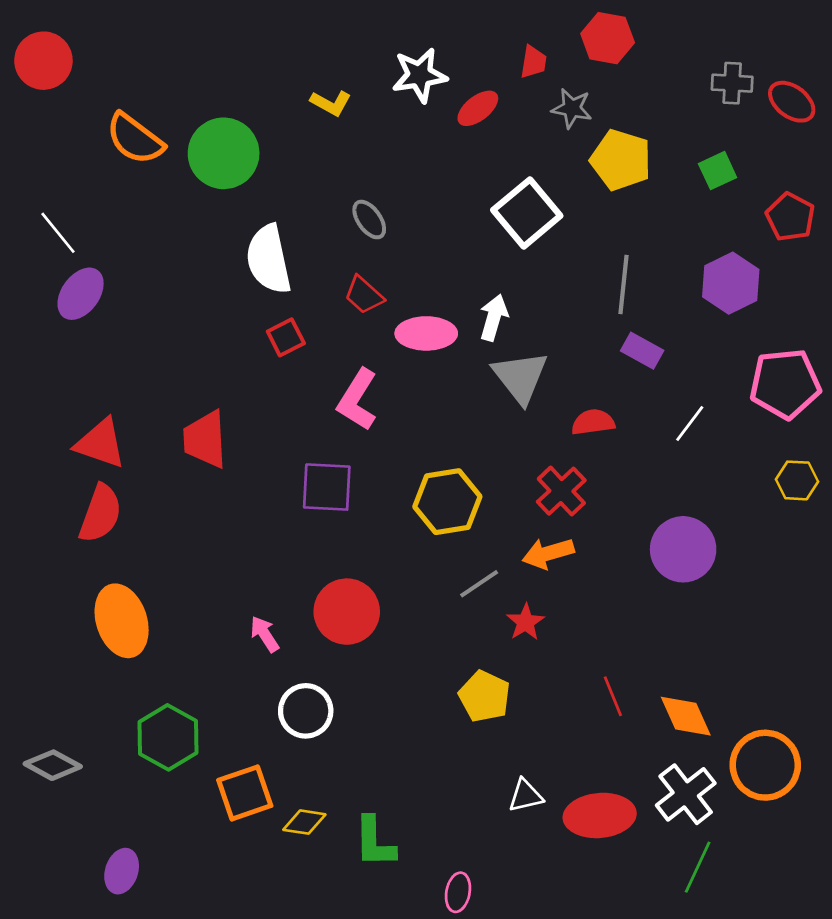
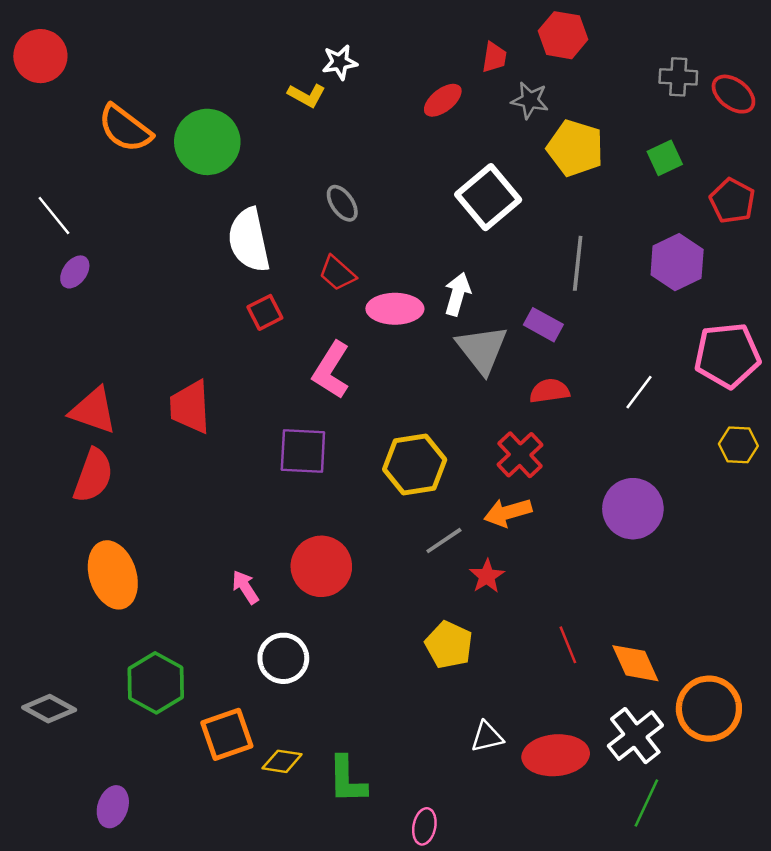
white star: (420, 75) -> (340, 62), moved, size x0.7
purple ellipse: (81, 294) -> (75, 272), size x0.7
purple rectangle: (642, 351) -> (543, 325), moved

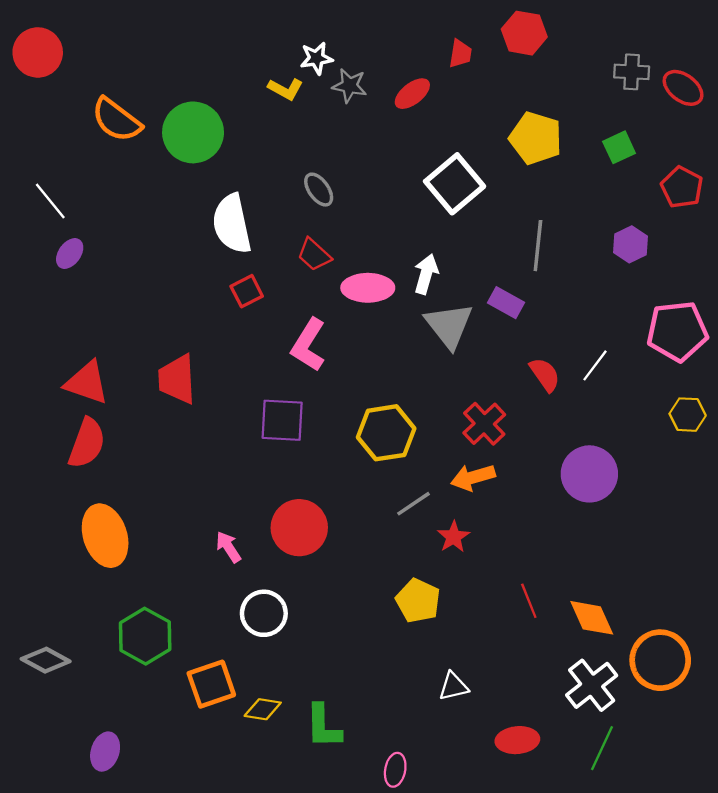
gray star: (530, 100) -> (350, 86), moved
purple hexagon: (677, 262) -> (630, 244), size x0.7
red semicircle: (549, 391) -> (545, 375), moved, turned 63
red ellipse: (556, 755) -> (517, 740), moved, size x0.7

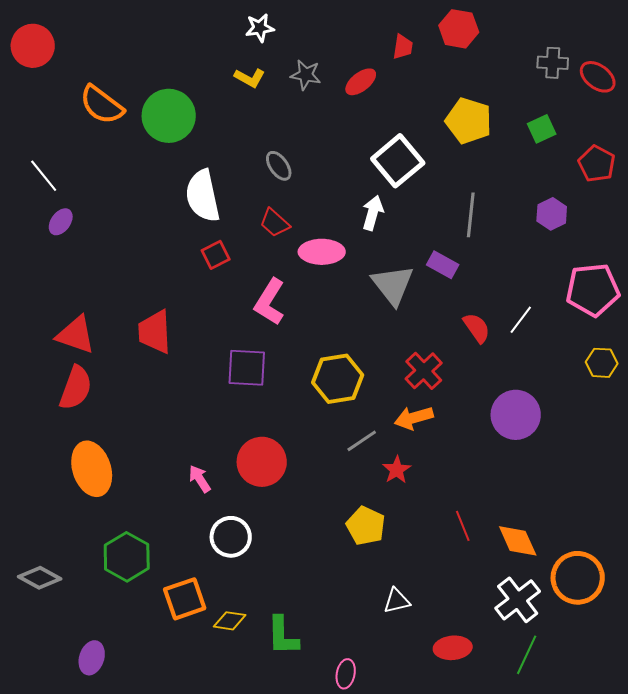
white star: (316, 58) -> (260, 28), moved
white arrow: (426, 274) -> (373, 213), moved

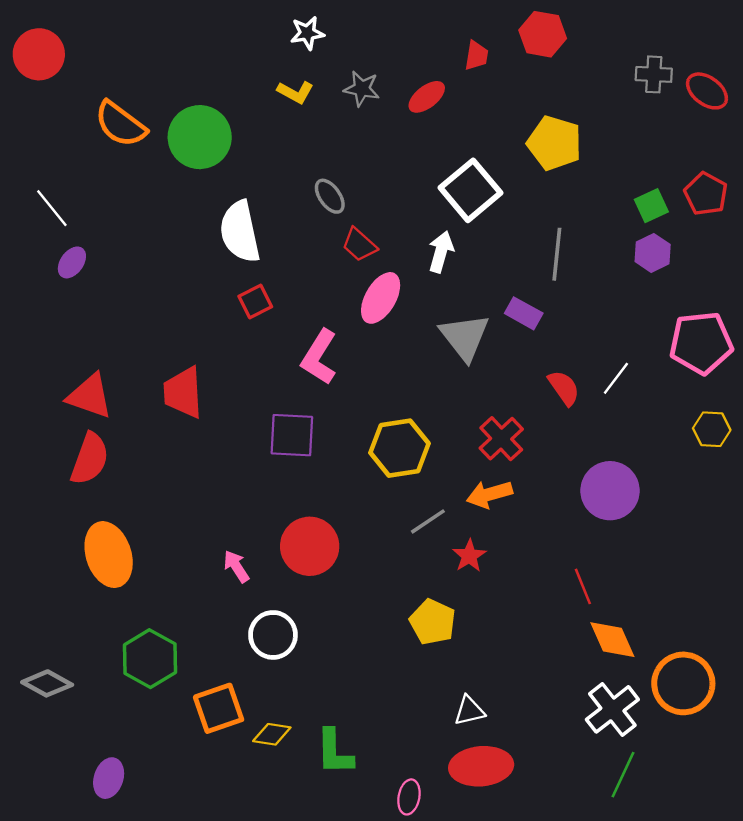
green square: (542, 129) -> (651, 206), moved
red trapezoid: (275, 223) -> (359, 245), moved
pink ellipse: (322, 252) -> (381, 298), turned -60
red line: (463, 526) -> (583, 586), moved
red ellipse: (453, 648) -> (481, 766), moved, size x1.4

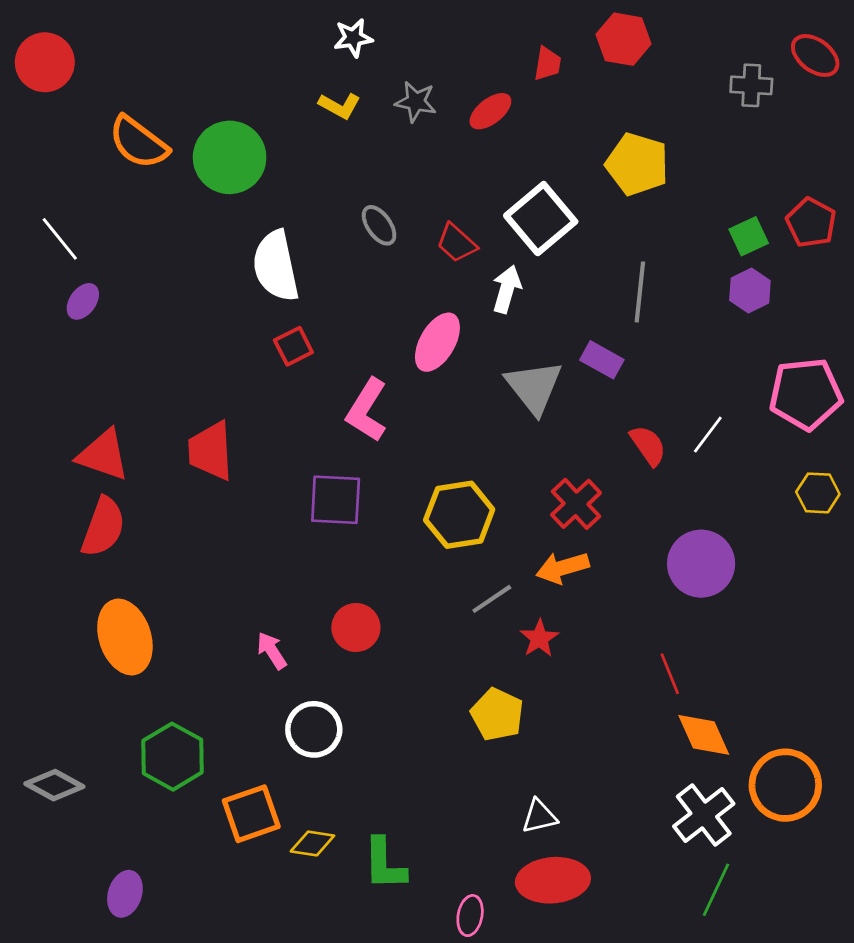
red ellipse: (707, 91) -> (815, 55), moved
red trapezoid: (359, 245) -> (456, 243), moved
red circle: (310, 546) -> (356, 627), size x0.7

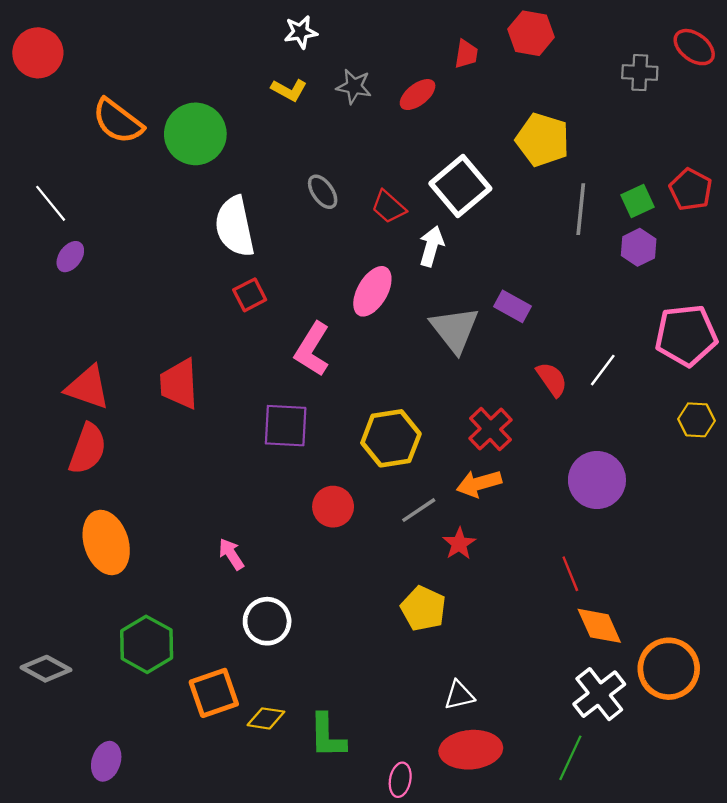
gray line: (640, 292) -> (581, 209), moved
red circle: (356, 627) -> (333, 507), moved
green line: (716, 890) -> (570, 758), moved

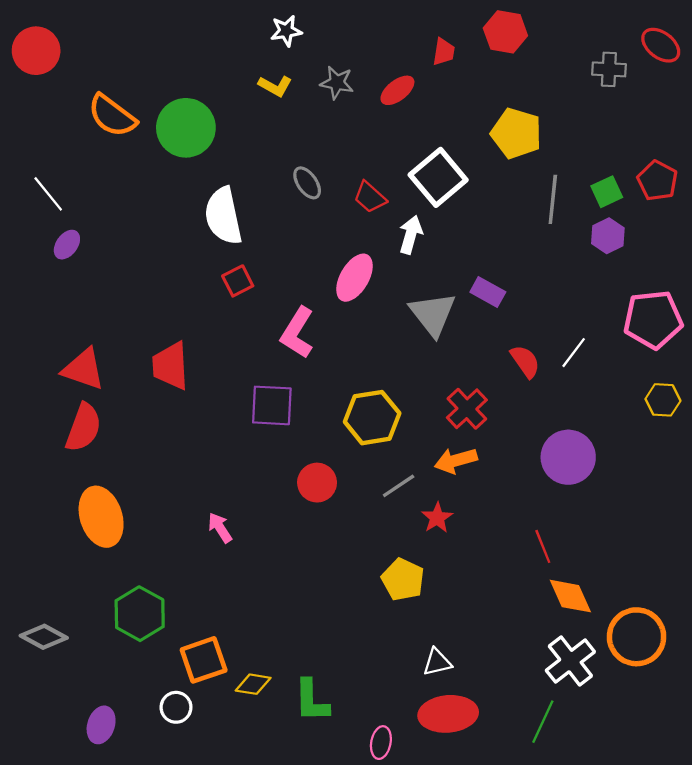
white circle: (267, 621) -> (176, 707), moved, size x0.7

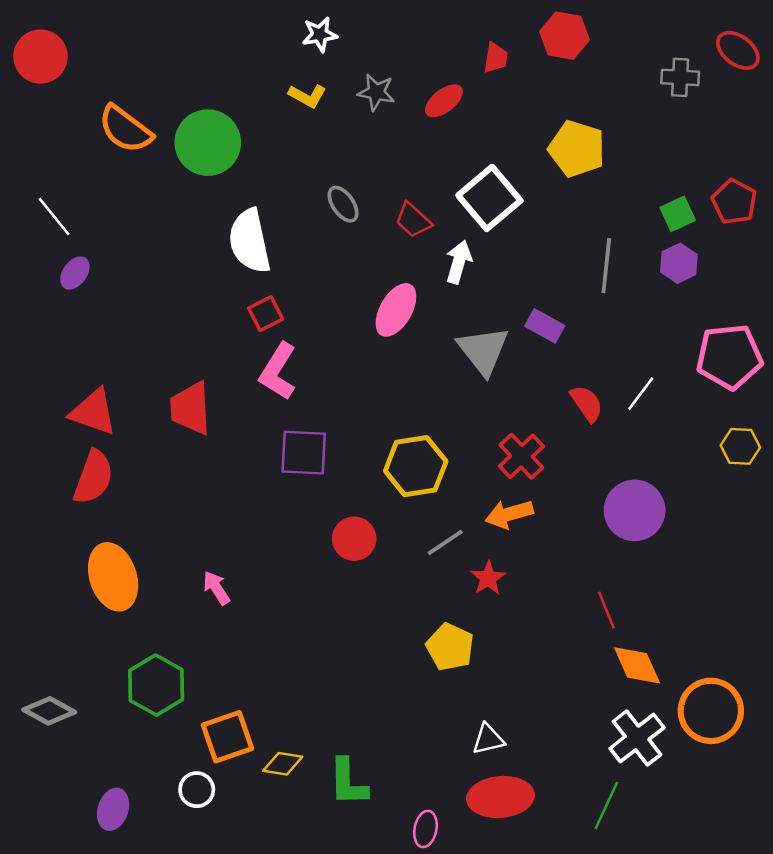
gray line: (553, 199) -> (606, 266), moved
pink L-shape: (297, 333) -> (278, 371), moved
pink arrow: (220, 528) -> (216, 588), moved

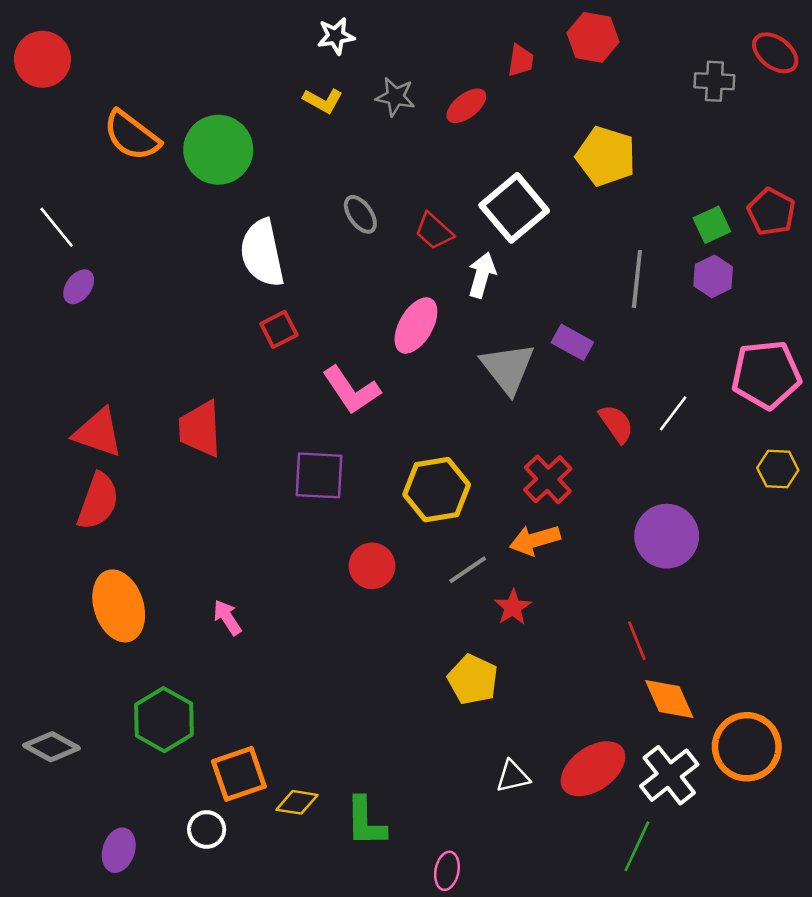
pink L-shape: (278, 371) -> (351, 390), moved, turned -66
red ellipse: (501, 797) -> (593, 769), moved, turned -30

